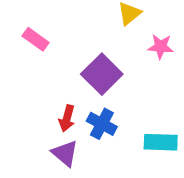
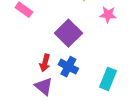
cyan rectangle: (161, 142) -> (108, 79), turned -70

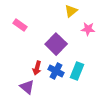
cyan rectangle: (108, 79) -> (77, 71), moved
purple triangle: (44, 86) -> (27, 87), moved

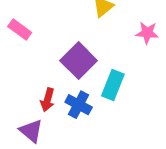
pink star: (88, 29) -> (147, 33), moved
cyan rectangle: (77, 71) -> (113, 85), moved

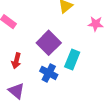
red arrow: (48, 100) -> (16, 61), moved

